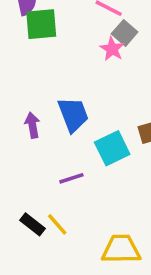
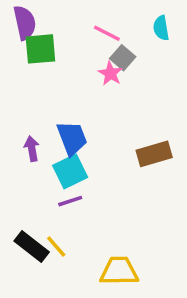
cyan square: (112, 148) -> (70, 171), moved
black rectangle: (32, 224) -> (32, 247), size x1.4

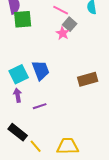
purple arrow: (32, 149) -> (18, 95), moved
cyan square: (70, 171) -> (19, 74), moved
yellow line: (56, 247) -> (36, 146), moved

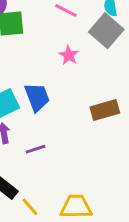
gray square: (70, 24) -> (106, 31), moved, size x1.6
pink star: (63, 33) -> (69, 55), moved

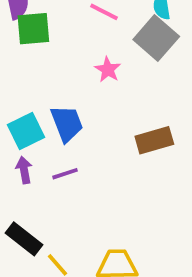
purple line: (36, 149) -> (65, 174), moved

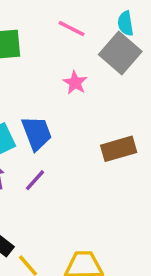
purple line: (65, 174) -> (35, 180), turned -30

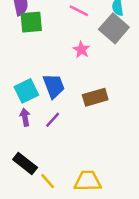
brown rectangle: (119, 149) -> (95, 97), moved

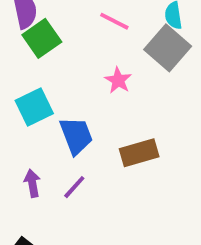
green square: (31, 22) -> (42, 38), turned -30
cyan square: (26, 91) -> (34, 107), moved

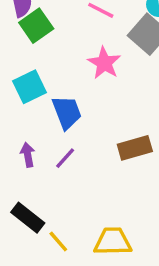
pink star: (118, 80) -> (104, 63), size x1.4
brown rectangle: (139, 153) -> (135, 148), moved

